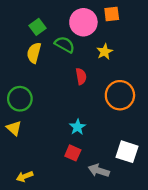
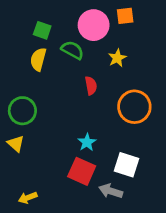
green square: (38, 27) -> (42, 30), turned -35
white square: (127, 152) -> (126, 165), moved
red square: (73, 153) -> (82, 171), size x1.5

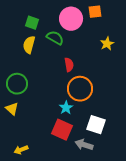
yellow star: (117, 58) -> (107, 44), moved
orange circle: (134, 107) -> (80, 89), moved

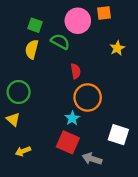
white square: (96, 125) -> (118, 135), moved
yellow arrow: (21, 150) -> (23, 151), moved

